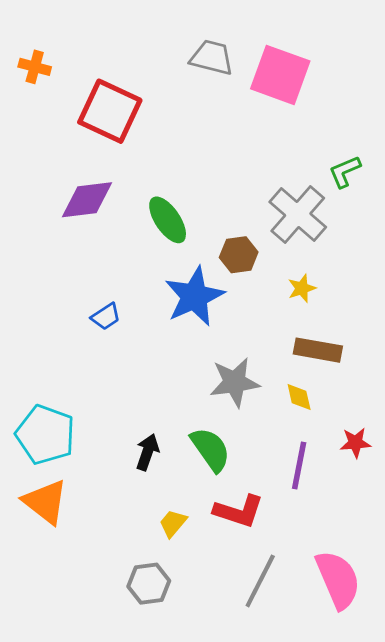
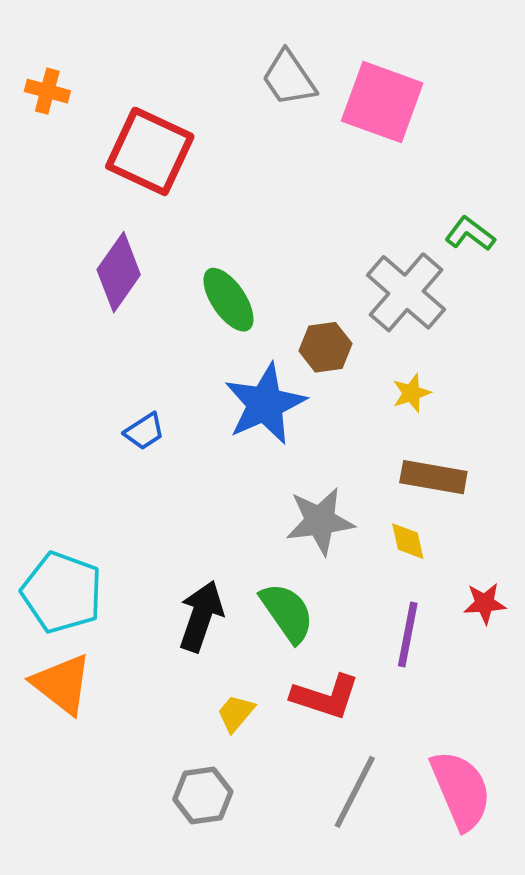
gray trapezoid: (212, 57) -> (289, 78), turned -138
green L-shape: (345, 172) -> (470, 234), turned 60
purple diamond: (87, 200) -> (119, 272), turned -48
black arrow: (147, 452) -> (201, 616), size x1.4

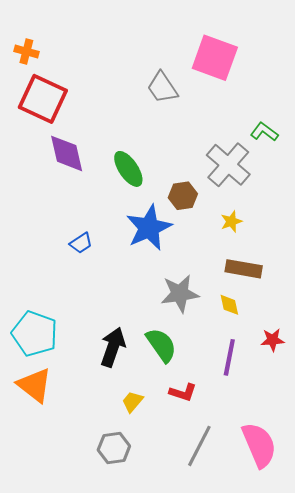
gray trapezoid: (289, 78) -> (162, 88), moved
red square: (150, 151) -> (43, 99), moved
purple diamond: (119, 272) -> (67, 153), turned -48
red L-shape: (325, 697) -> (183, 392), size x0.7

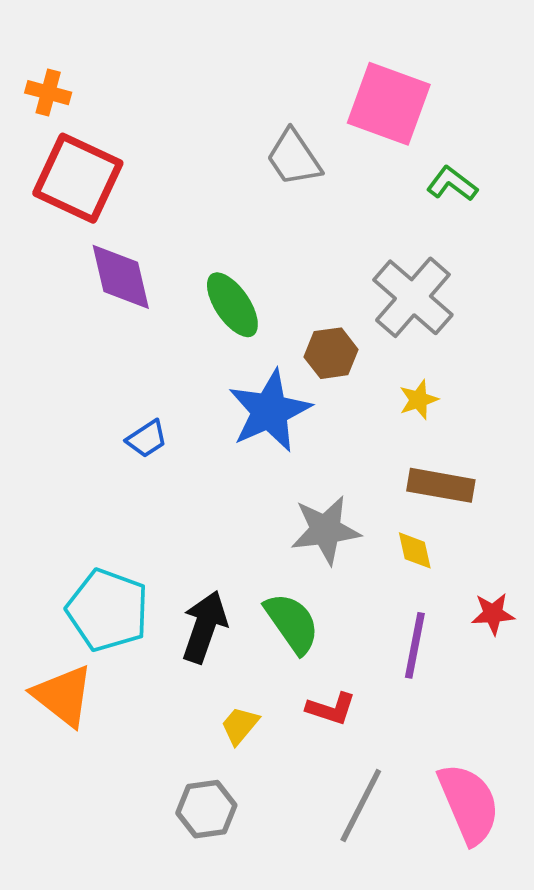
green L-shape: (264, 132) -> (452, 184), moved
cyan pentagon: (35, 334) -> (108, 610), moved

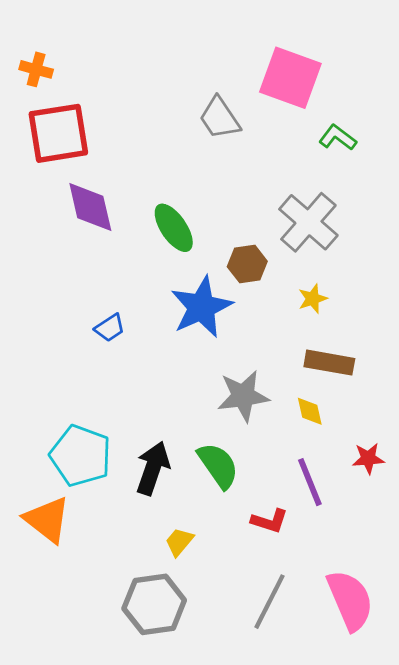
red square: (78, 178) -> (58, 133), turned -34
purple line: (415, 645) -> (310, 482), turned -33
red L-shape: (331, 709) -> (270, 521), moved
gray hexagon: (206, 809) -> (154, 604), size x1.4

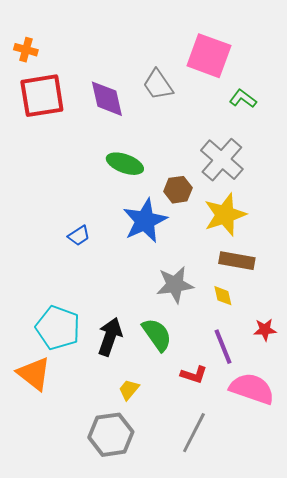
purple diamond: (90, 207) -> (107, 99), moved
green ellipse: (174, 228) -> (125, 164), turned -36
yellow star: (313, 299) -> (225, 215), size x2.0
pink semicircle: (350, 600) -> (252, 389), moved, turned -48

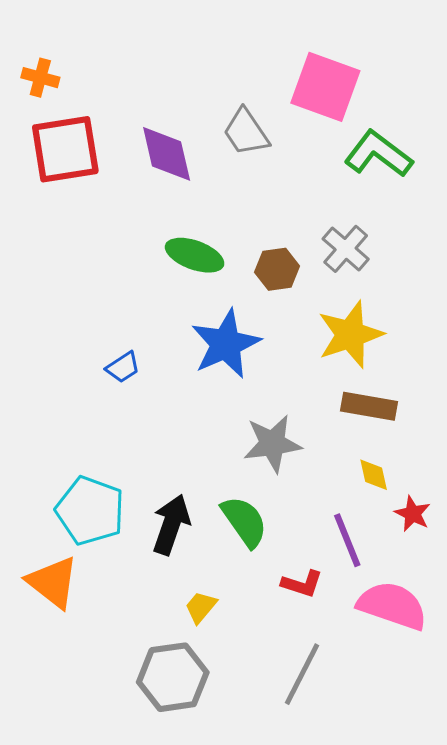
green L-shape: (243, 99) -> (378, 154), size x1.6
gray cross: (222, 160) -> (346, 249), size x0.7
brown hexagon: (178, 190) -> (277, 269), moved
yellow diamond: (223, 296) -> (374, 475), moved
red star: (265, 330) -> (413, 514), turned 30

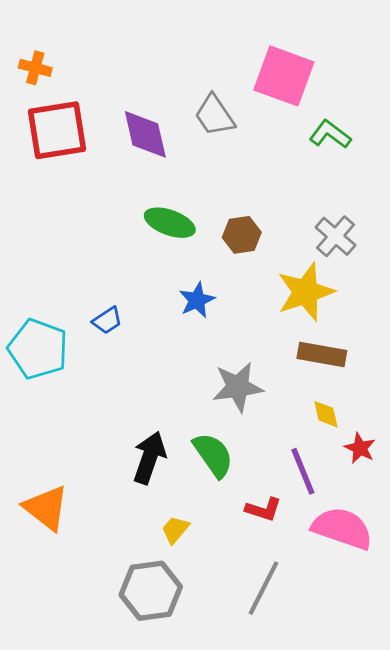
green L-shape: (378, 154) -> (330, 134), size x0.7
gray cross: (346, 249) -> (335, 236), moved
blue star: (226, 344) -> (197, 300), size x0.6
cyan pentagon: (90, 511) -> (38, 349), moved

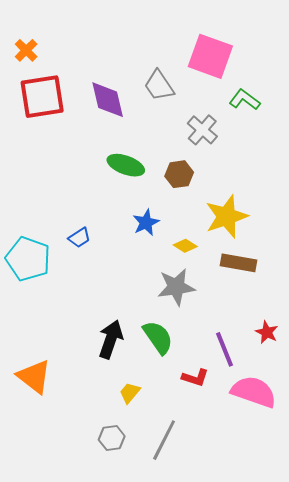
orange cross: (35, 68) -> (26, 50), turned 30
gray cross: (335, 236) -> (202, 130), moved
yellow diamond: (326, 414) -> (185, 246), moved, turned -45
gray line: (263, 588) -> (164, 440), moved
gray hexagon: (151, 591) -> (112, 438), size x0.6

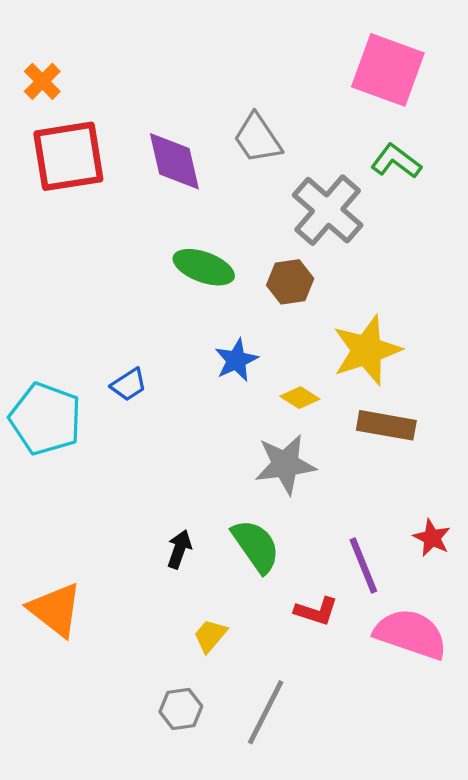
pink square: (210, 56) -> (388, 70), moved
gray cross: (202, 130) -> (328, 210), size x1.4
black arrow: (111, 339) -> (179, 549), size x0.6

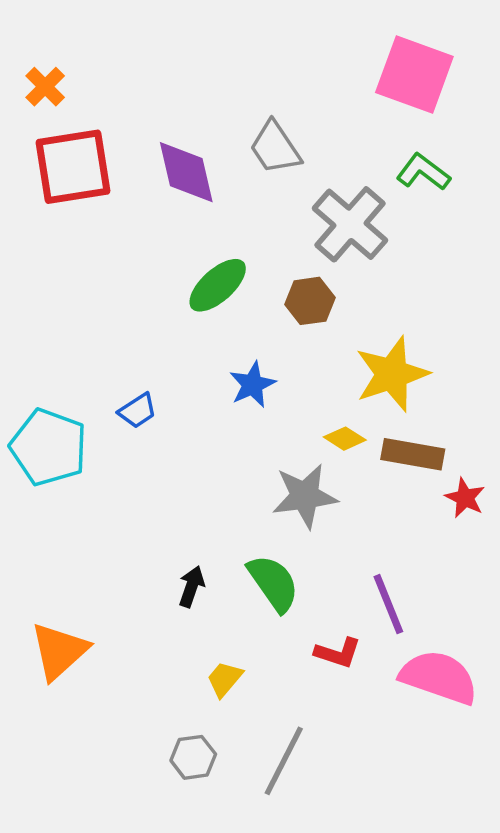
green ellipse: (204, 267) -> (218, 285), turned -62
yellow diamond: (300, 398) -> (345, 439), moved
red star: (432, 538) -> (465, 498), moved
orange triangle: (55, 610) -> (59, 651), turned 40

